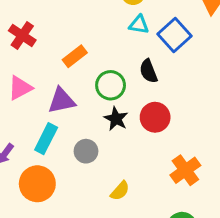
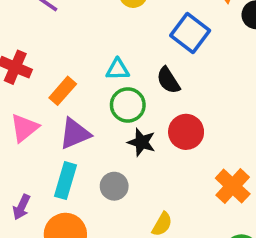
cyan triangle: (139, 25) -> (118, 69), moved
orange rectangle: (75, 56) -> (63, 91), moved

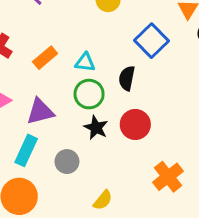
black semicircle: (168, 80) -> (127, 78), turned 35
orange rectangle: (63, 91) -> (45, 58), moved

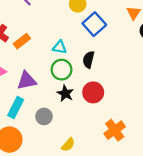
blue square: (152, 41) -> (94, 24), moved
orange rectangle: (45, 58) -> (22, 41), moved

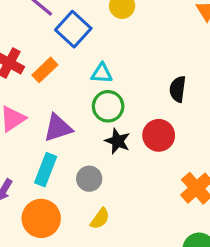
blue square: (94, 24) -> (73, 29), moved
black semicircle: (89, 60) -> (178, 89), moved
yellow semicircle: (68, 145) -> (100, 219), moved

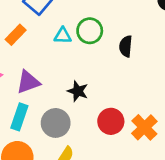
green circle: (108, 106) -> (90, 31), moved
red circle: (159, 135) -> (111, 121), moved
gray circle: (89, 179) -> (56, 123), size x1.4

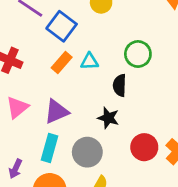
green circle: (90, 31) -> (138, 54), moved
orange rectangle: (16, 35) -> (62, 62), moved
black semicircle: (126, 46) -> (120, 85), moved

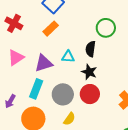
cyan triangle: (89, 61) -> (68, 57), moved
black star: (108, 118) -> (89, 72), moved
red circle: (144, 147) -> (90, 94), moved

